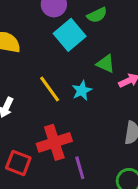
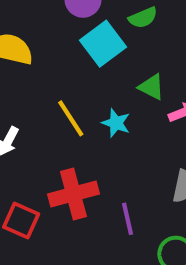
cyan star: (82, 91) -> (116, 123), turned -30
purple line: (80, 168) -> (128, 219), moved

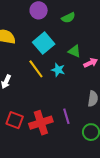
cyan square: (103, 44) -> (44, 43), moved
red cross: (73, 194) -> (41, 123), moved

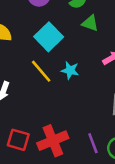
green triangle: (74, 51) -> (90, 23), moved
purple line: (66, 116) -> (93, 143), moved

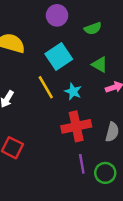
green triangle: (90, 23) -> (100, 65), moved
red cross: (53, 141) -> (76, 126), moved

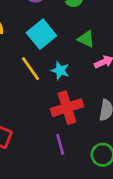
purple line: (82, 164) -> (60, 144), moved

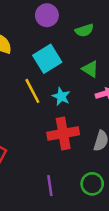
purple line: (60, 144) -> (50, 186), moved

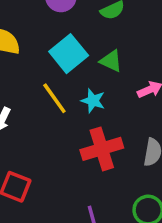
green triangle: (90, 69) -> (111, 61), moved

